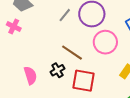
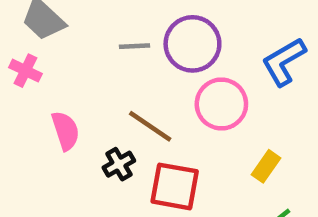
gray line: (65, 15) -> (135, 46), turned 48
pink semicircle: (30, 75) -> (66, 131), moved

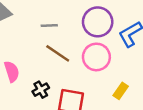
purple circle: (192, 44) -> (98, 22), moved
brown line: (150, 126) -> (58, 53), moved

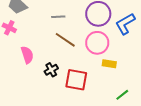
yellow rectangle: (121, 91) -> (109, 64), moved, turned 64

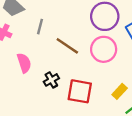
gray line: (58, 17) -> (40, 27), moved, turned -72
yellow rectangle: (109, 64) -> (120, 91), moved, turned -56

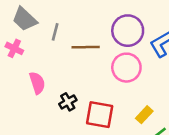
gray line: (40, 27) -> (55, 32), moved
brown line: (67, 46) -> (86, 47), moved, turned -35

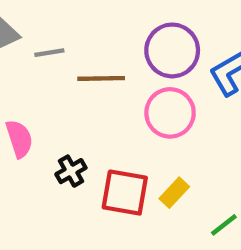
gray line: (55, 32) -> (49, 53), turned 66
yellow rectangle: (144, 115) -> (174, 193), moved

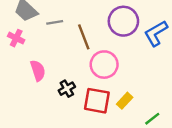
brown line: (101, 78) -> (84, 37), turned 70
pink circle: (170, 113) -> (104, 65), moved

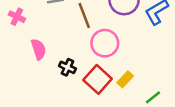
black cross: (67, 89) -> (67, 67), turned -35
red square: (97, 101) -> (98, 79), turned 32

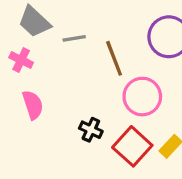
pink semicircle: (39, 49) -> (33, 105), moved

